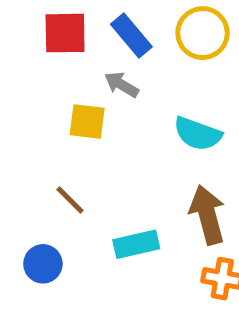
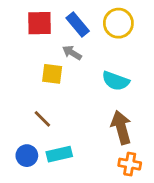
cyan rectangle: (136, 244) -> (59, 154), moved

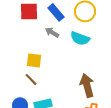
yellow square: (52, 74) -> (34, 60), moved
cyan semicircle: (116, 81) -> (80, 38), moved

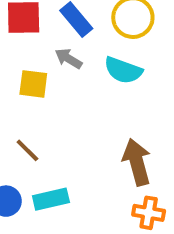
yellow square: (34, 60) -> (33, 84), moved

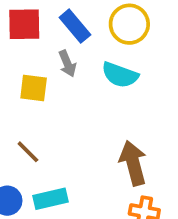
gray arrow: (68, 59) -> (67, 64), turned -144

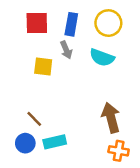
blue rectangle: (75, 26) -> (71, 24), turned 50
brown line: (28, 152) -> (34, 119), moved

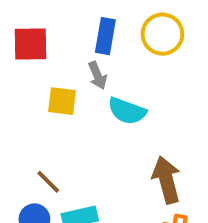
red square: (37, 23) -> (31, 44), moved
cyan semicircle: (102, 58) -> (127, 111), moved

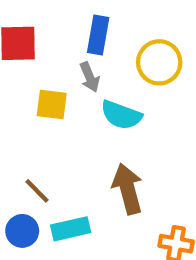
yellow circle: (162, 34) -> (159, 62), moved
brown arrow: (166, 180) -> (128, 189), moved

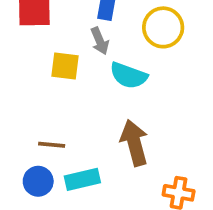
brown line: (37, 191) -> (52, 145), turned -40

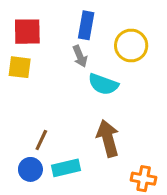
yellow square: (65, 66) -> (20, 67), moved
brown line: (52, 145) -> (41, 140), turned -70

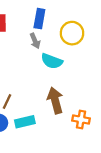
orange cross: (144, 179) -> (81, 119), moved

